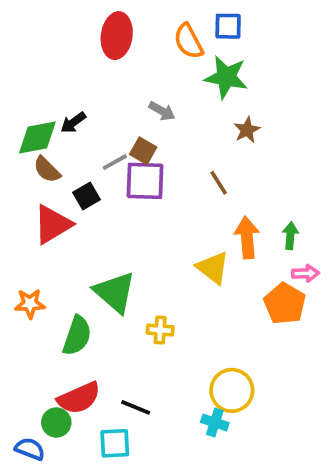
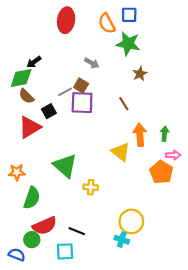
black arrow: (73, 122) -> (34, 62), moved
green semicircle: (77, 336) -> (32, 198), moved

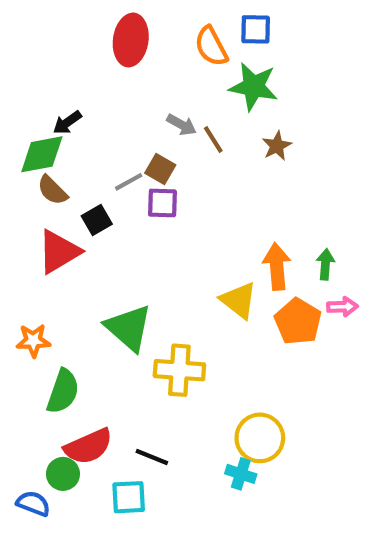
purple square: (82, 103) -> (162, 203), size x0.7
brown line: (124, 104) -> (213, 139), moved
orange pentagon: (161, 172) -> (298, 322), moved
yellow cross: (91, 187) -> (179, 370), size x1.6

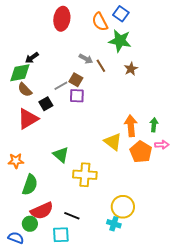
blue square: (256, 29) -> (121, 14), turned 35
green triangle: (129, 328) -> (61, 155), size x0.7

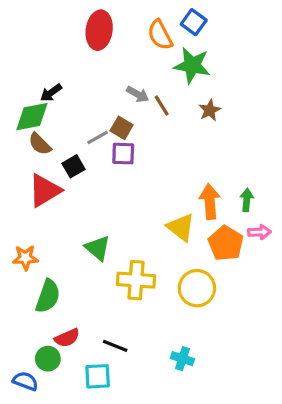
yellow circle: (123, 207) -> (197, 288), moved
red semicircle: (42, 211) -> (67, 338), size x0.7

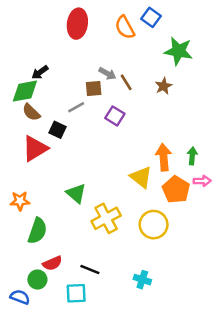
green star: (192, 65) -> (179, 51), moved
brown square: (122, 128) -> (94, 89), moved, turned -35
purple square: (123, 154) -> (115, 116), moved, turned 30
black square: (73, 166) -> (57, 130), turned -35
yellow cross: (136, 280) -> (106, 218), turned -32

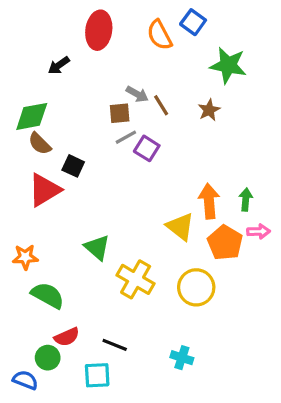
black arrow: (40, 72) -> (59, 65), moved
gray line: (76, 107) -> (126, 137), moved
yellow cross: (106, 218) -> (136, 279), turned -32
green semicircle: (37, 231) -> (48, 295), turned -80

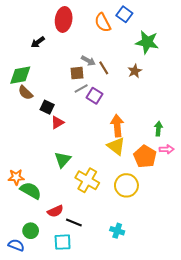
red triangle: (44, 190) -> (57, 123), moved, size x0.6
orange arrow: (209, 201) -> (117, 126), moved
green triangle: (97, 247) -> (63, 160), turned 30
orange star: (25, 257) -> (16, 177), moved
red semicircle: (67, 337) -> (55, 211), moved

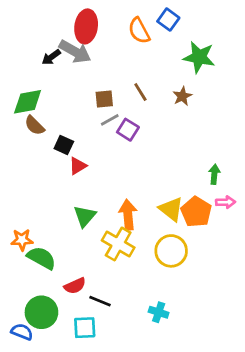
gray arrow: (88, 61) -> (75, 52), moved, size x1.6
orange arrow: (117, 126) -> (128, 215), moved
yellow triangle: (116, 146) -> (171, 209), moved
green circle: (31, 231) -> (41, 312), size x1.5

